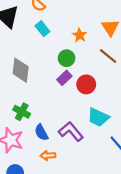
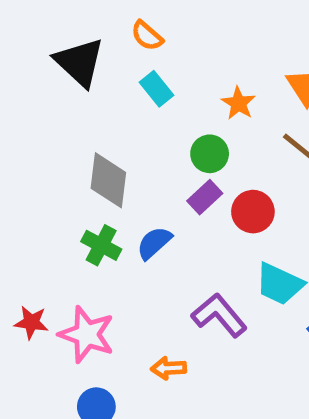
green cross: (22, 112) -> (101, 245), moved
blue semicircle: (41, 133) -> (154, 243), moved, turned 77

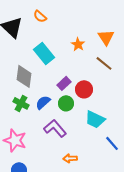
cyan rectangle: (157, 89) -> (44, 53), moved, size x1.5
green circle: (210, 154) -> (66, 103), moved
purple L-shape: (219, 315) -> (55, 128), moved
orange arrow: (169, 368) -> (70, 158), moved

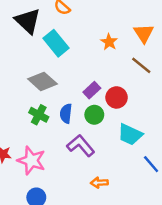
cyan rectangle: (44, 53) -> (56, 43), moved
gray diamond: (24, 76) -> (42, 81), turned -55
blue semicircle: (43, 102) -> (66, 114), turned -42

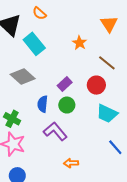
orange triangle: (144, 33) -> (109, 24), moved
red circle: (117, 97) -> (96, 85), moved
green cross: (39, 115) -> (12, 119), moved
cyan trapezoid: (130, 135) -> (107, 113), moved

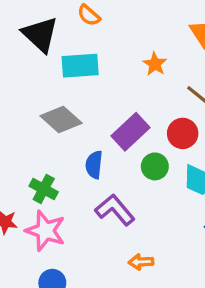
cyan rectangle: (34, 44) -> (80, 66), turned -55
purple rectangle: (65, 84) -> (131, 132), size x1.5
green circle: (67, 105) -> (155, 166), moved

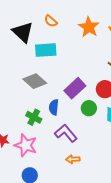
orange star: (155, 64) -> (89, 27), moved, size x1.5
green cross: (44, 189) -> (34, 117), moved
orange arrow: (141, 262) -> (73, 159), moved

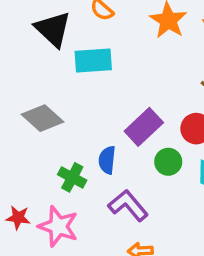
gray diamond: (35, 81) -> (43, 118), moved

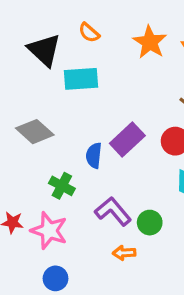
blue semicircle: (107, 160) -> (94, 155), moved
green circle: (168, 162) -> (150, 223), moved

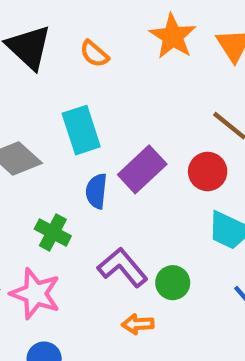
orange semicircle: (89, 33) -> (94, 54), moved
cyan rectangle: (81, 79) -> (81, 130), moved, turned 76

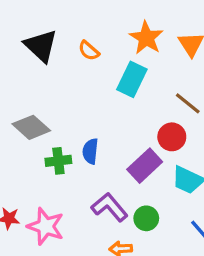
cyan rectangle: (81, 130) -> (132, 79), moved, turned 44
purple rectangle: (142, 169) -> (145, 166), moved
green cross: (53, 233) -> (58, 161), moved, turned -35

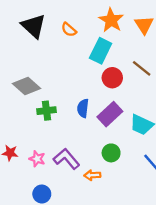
red circle: (172, 137) -> (112, 78), moved
blue semicircle: (90, 151) -> (83, 108), moved
purple L-shape: (110, 207) -> (66, 159), moved
pink star: (46, 226) -> (37, 159), size x0.6

